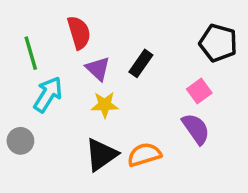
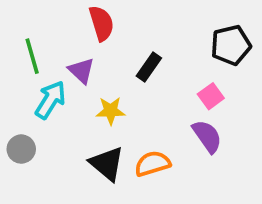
red semicircle: (79, 33) -> (101, 23), moved
black pentagon: (218, 43) -> (231, 45), turned -30
purple triangle: (98, 69) -> (81, 71), moved
black triangle: (101, 155) -> (107, 164), turned -45

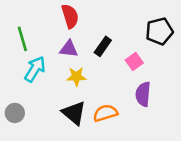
purple triangle: (81, 71) -> (69, 49), moved, turned -36
pink square: (211, 96) -> (134, 61), moved
purple semicircle: (207, 136) -> (143, 94), turned -140
gray circle: (21, 149) -> (15, 113), moved

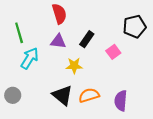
yellow star: (76, 77) -> (74, 66), moved
purple semicircle: (143, 94) -> (121, 101), moved

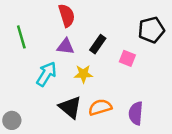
pink square: (113, 52) -> (127, 58), turned -32
cyan arrow: (30, 58) -> (46, 74), moved
gray circle: (13, 95) -> (12, 120), moved

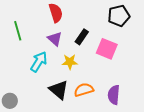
black pentagon: (151, 30) -> (119, 16), moved
purple triangle: (65, 46) -> (55, 39), turned 35
pink square: (127, 58) -> (107, 49), size x1.5

